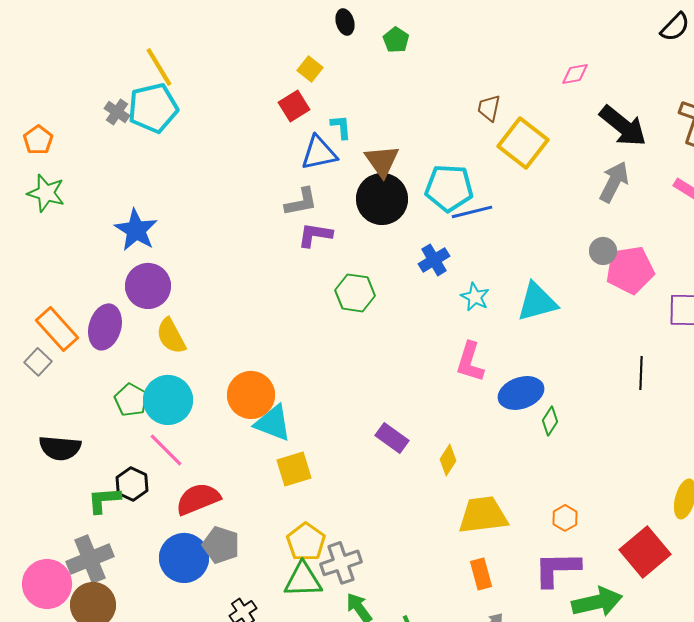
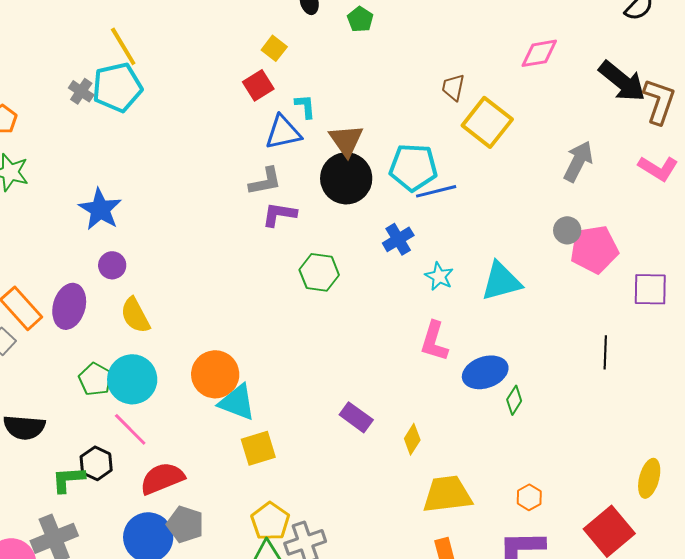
pink diamond: (575, 74) -> (539, 53), size x1.4
black arrow: (623, 126) -> (622, 81), moved
purple circle: (148, 286) -> (112, 265), size x0.6

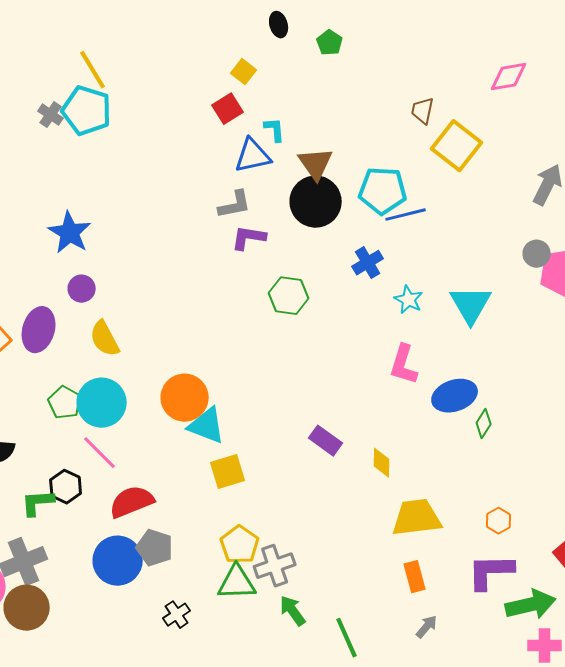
cyan pentagon: (117, 87) -> (87, 111), turned 30
cyan triangle: (501, 281) -> (471, 305), turned -45
yellow diamond: (412, 439) -> (382, 463), turned -32

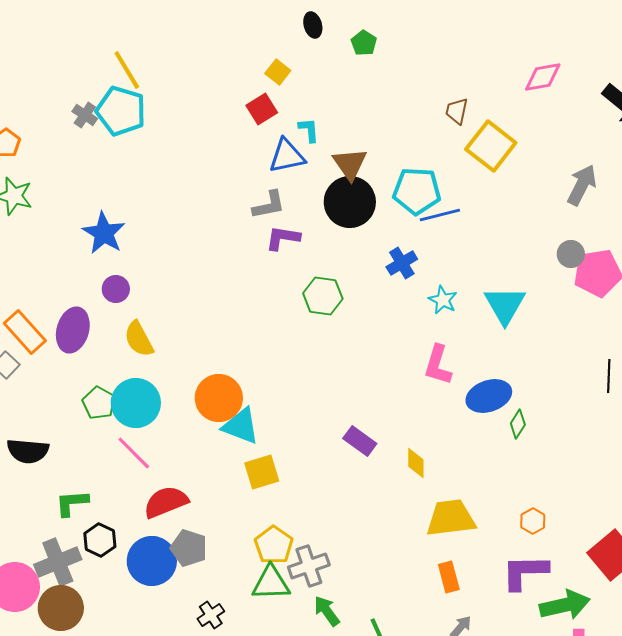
black hexagon: (66, 487) -> (100, 540), moved

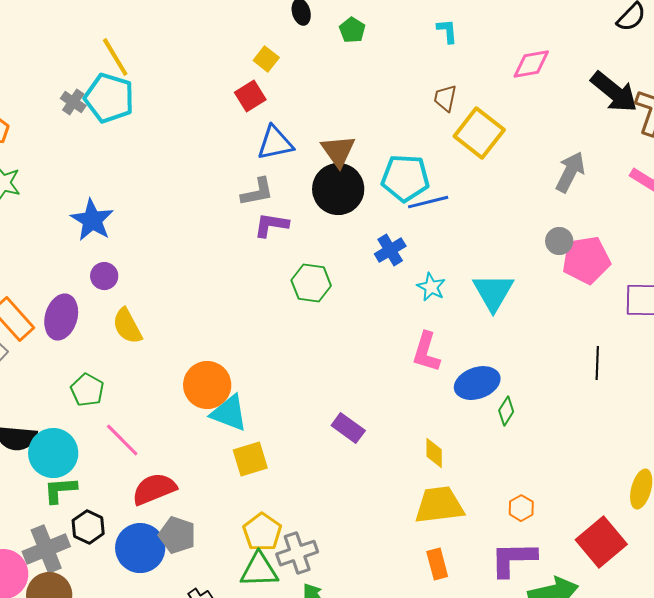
cyan L-shape: (309, 130) -> (447, 31), moved
cyan circle: (136, 403) -> (53, 453), moved
yellow diamond: (416, 463) -> (434, 453), moved

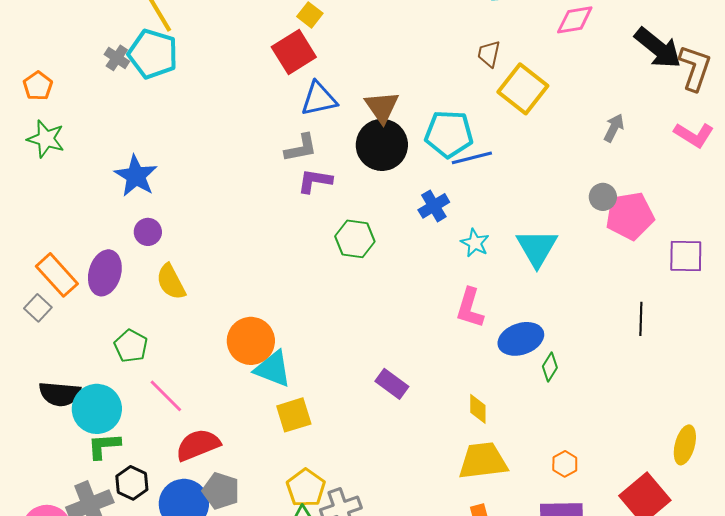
red square: (250, 96) -> (294, 52), size x1.4
gray arrow: (570, 172) -> (614, 128), size x0.7

